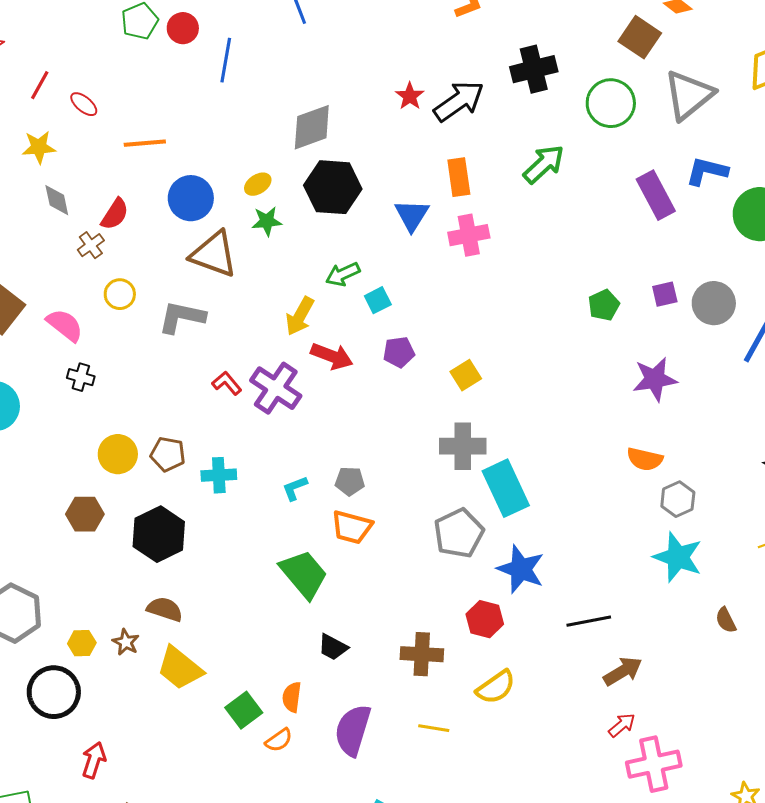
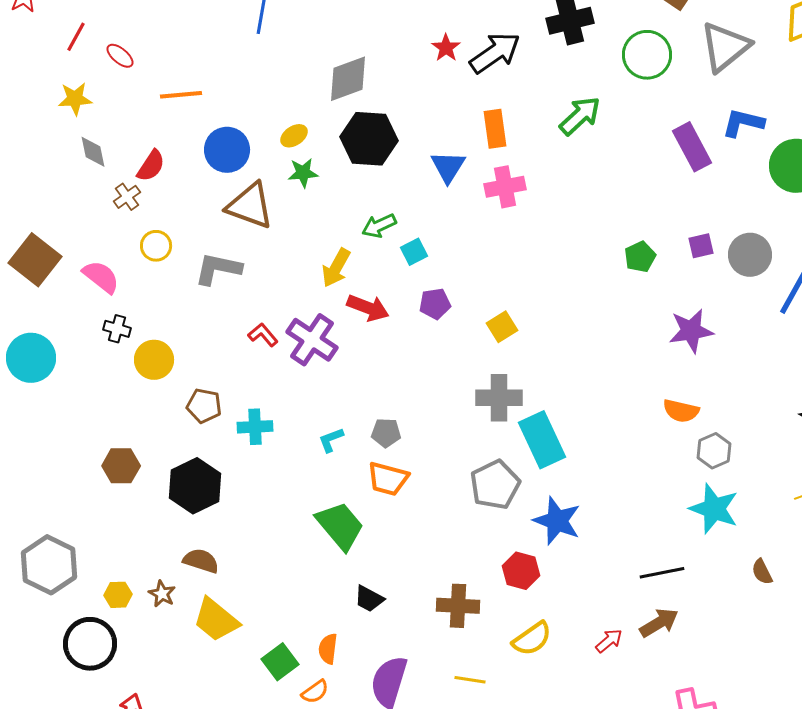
yellow circle: (118, 454) -> (154, 360), moved
black line: (589, 621) -> (662, 573), moved
red arrow: (622, 725) -> (609, 641), moved

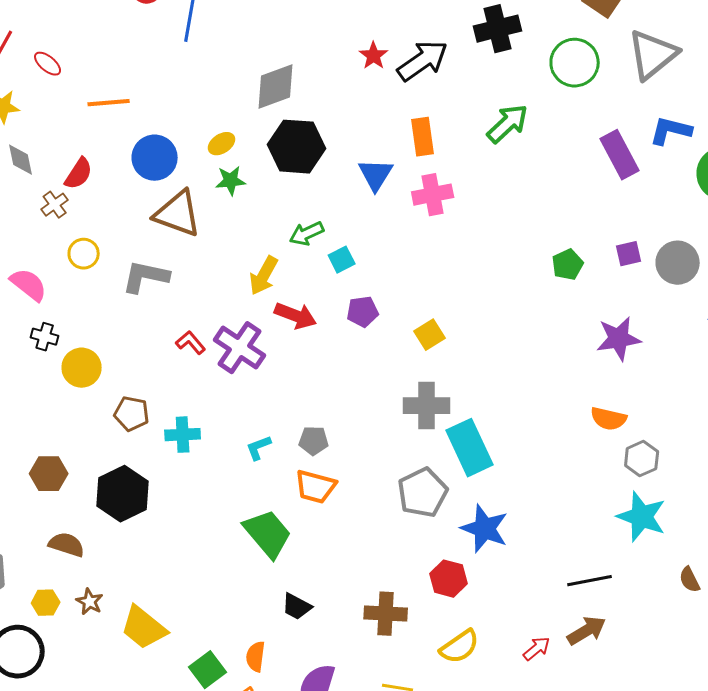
brown semicircle: (201, 561) -> (67, 545), moved

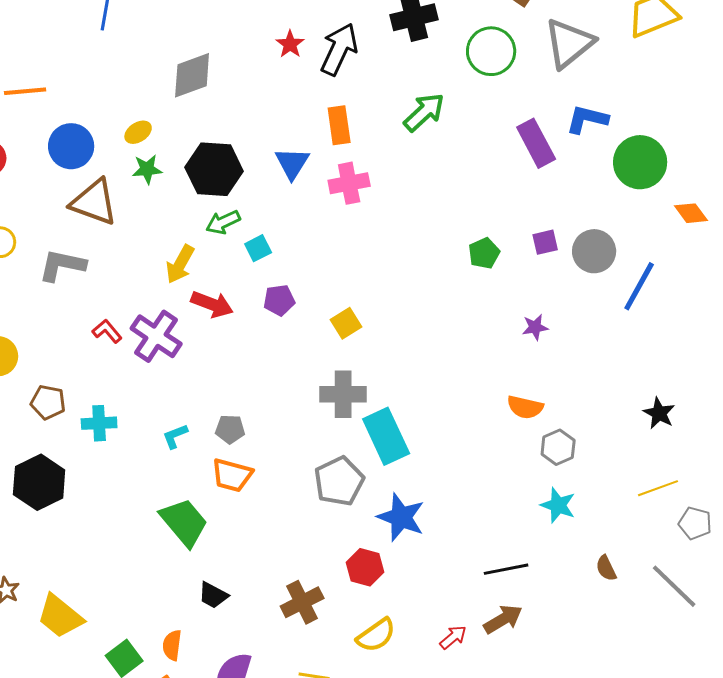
black arrow: (423, 61) -> (339, 49), turned -30
black hexagon: (297, 147) -> (214, 169), moved
purple star: (619, 339) -> (535, 327), size x0.6
cyan star: (642, 517) -> (558, 505), size x0.7
brown cross: (386, 614) -> (302, 602), turned -30

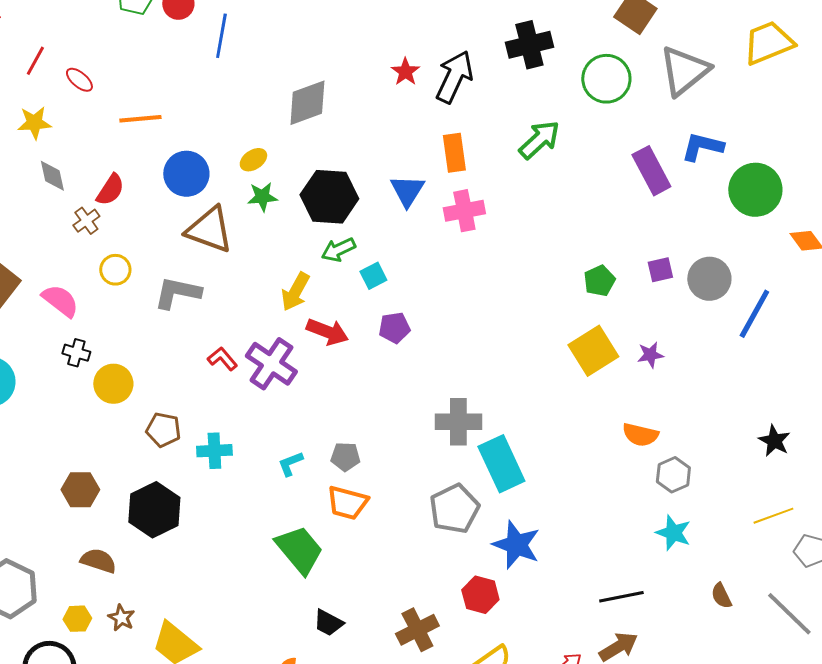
yellow square: (346, 323) -> (593, 351), moved, size x1.6

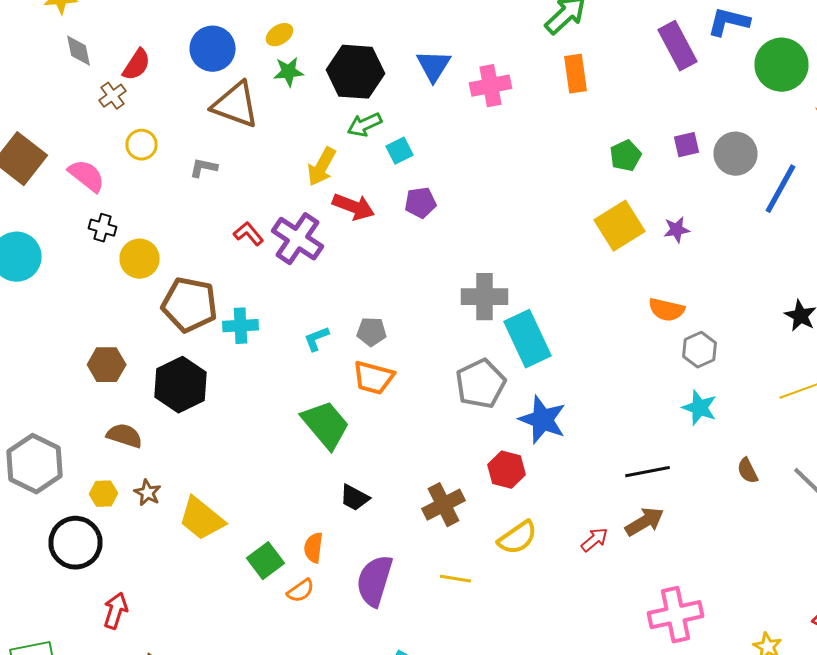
orange rectangle: (454, 153) -> (576, 74), moved
gray L-shape: (177, 293) -> (204, 168), size x0.6
brown pentagon: (163, 430) -> (190, 305), size x1.6

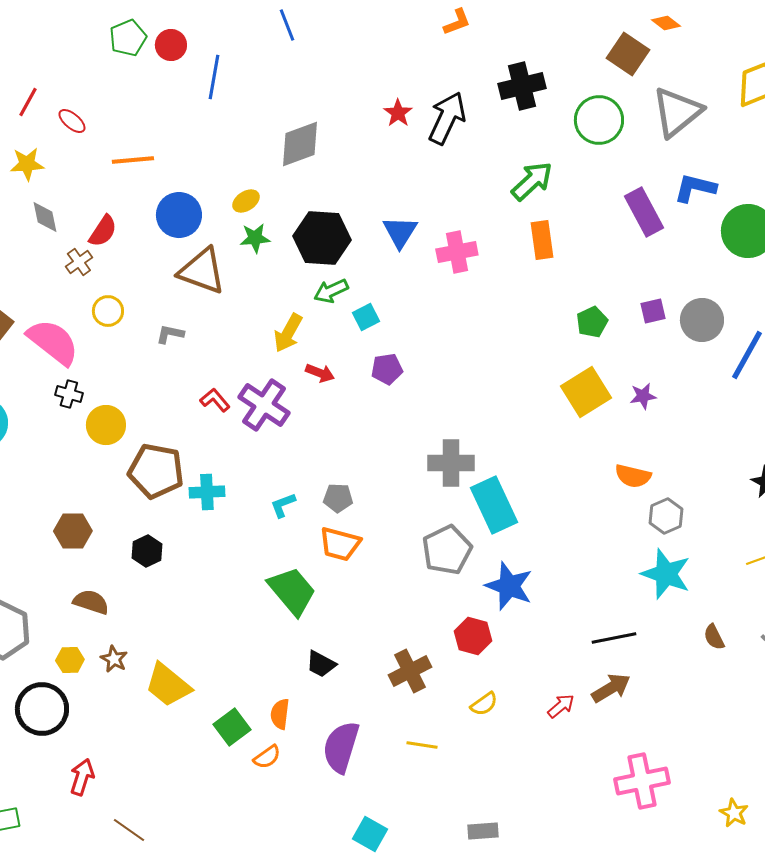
pink semicircle: (86, 176) -> (53, 342), size x1.4
red arrow: (354, 207) -> (320, 373), size x0.7
black hexagon: (180, 385) -> (147, 551), size x0.6
cyan star: (700, 408) -> (666, 574), size x1.4
yellow semicircle: (518, 538) -> (484, 704), size x0.7

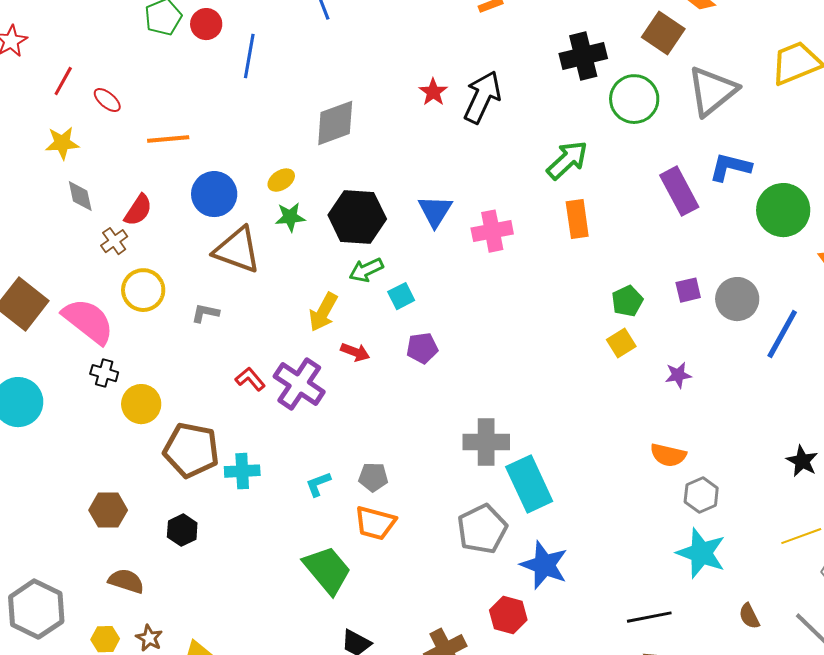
black cross: (522, 86) -> (583, 56), moved
yellow circle: (108, 311) -> (143, 290), size x1.4
yellow square: (586, 392) -> (621, 343), moved, size x0.6

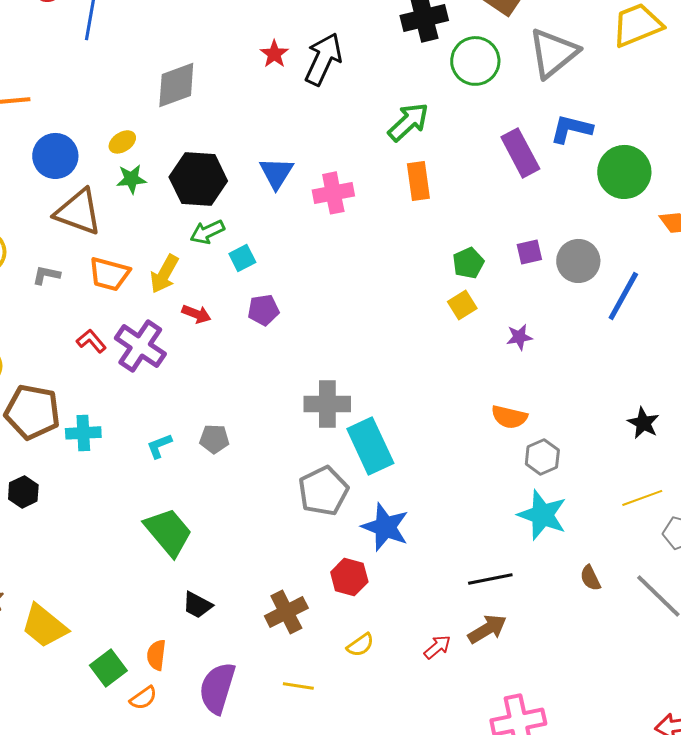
orange trapezoid: (375, 523) -> (109, 274), moved

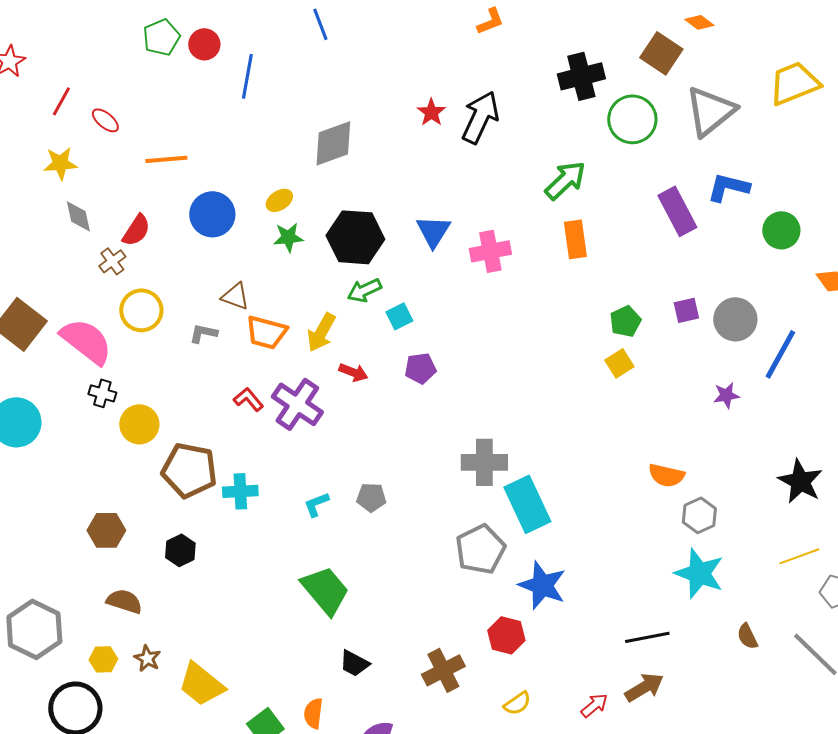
green circle: (624, 172) -> (781, 230), size x0.7
brown triangle: (78, 212) -> (235, 296), moved, size x0.6
purple star: (519, 337) -> (726, 395), moved
black star: (643, 423) -> (800, 481), size x1.4

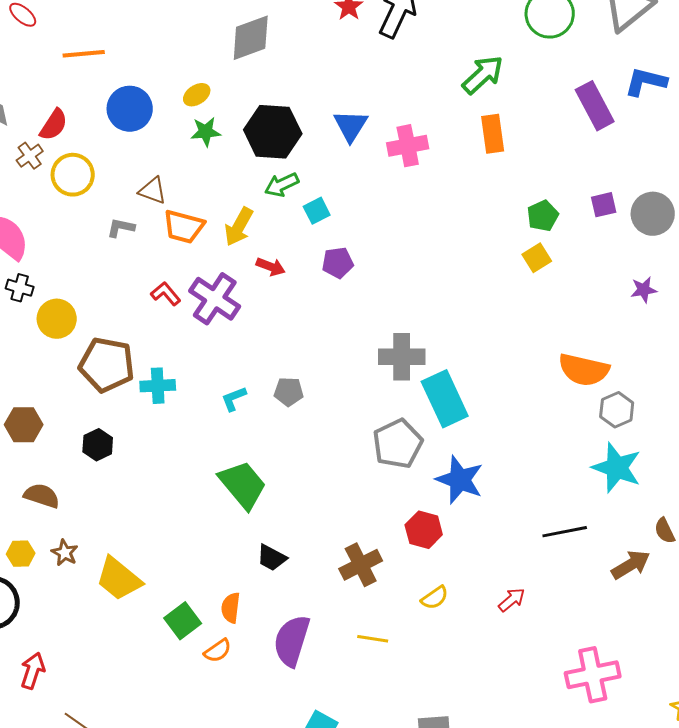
yellow circle: (141, 310) -> (73, 175), moved
orange semicircle: (666, 475) -> (584, 370), size x1.4
brown arrow: (644, 687) -> (631, 565), moved

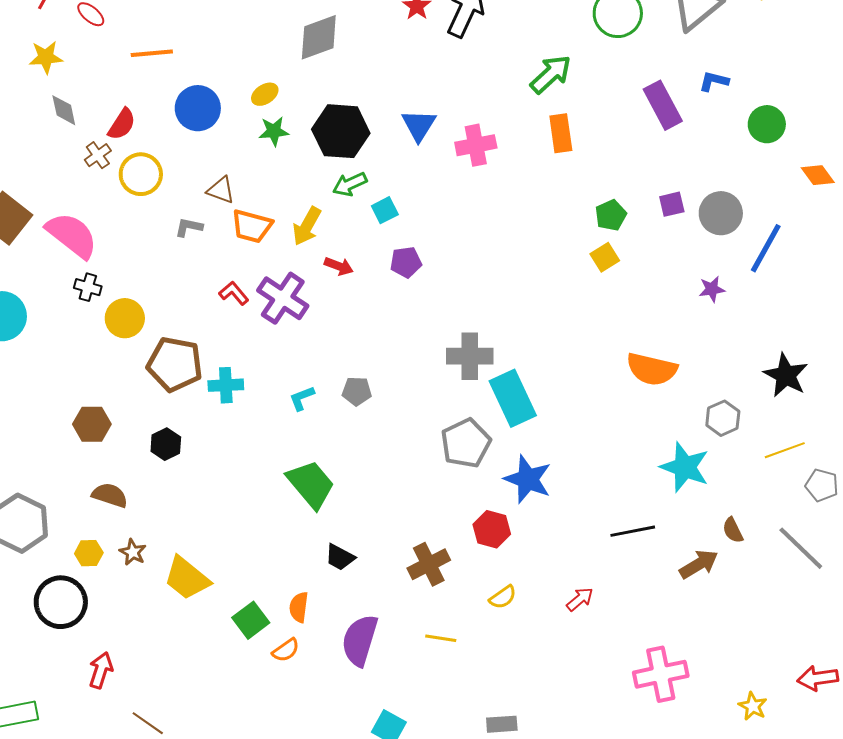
blue L-shape: (646, 82) -> (714, 81), size x0.7
gray hexagon: (617, 410) -> (723, 418), moved

